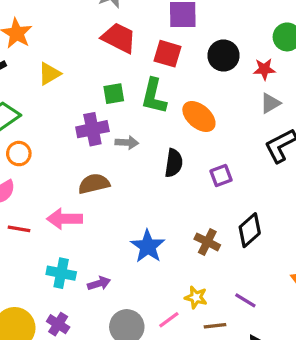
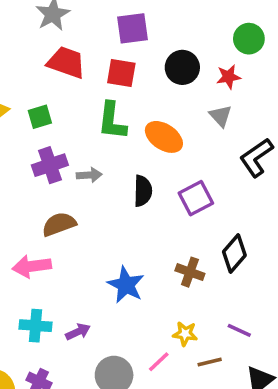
green square: (114, 94) -> (40, 117), moved
gray triangle: (270, 103) -> (220, 116), moved, turned -35
purple square: (221, 176) -> (196, 198), size x1.4

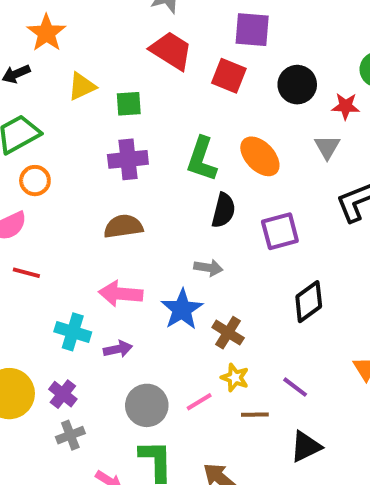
green L-shape: (112, 121) -> (202, 159), moved
gray arrow: (89, 175) -> (208, 268), moved
pink arrow: (32, 266) -> (121, 294), moved
brown cross: (190, 272) -> (228, 333), moved

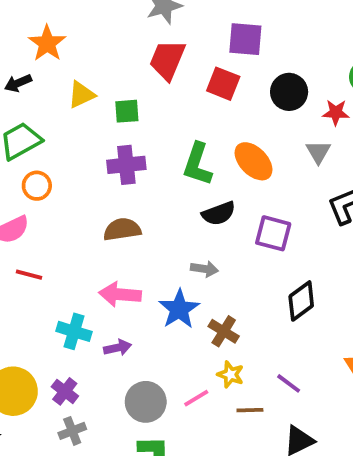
red trapezoid: (171, 51) -> (167, 60), turned -99
black semicircle: (223, 210) -> (219, 214), turned 56
purple square: (280, 231) -> (273, 233), turned 30

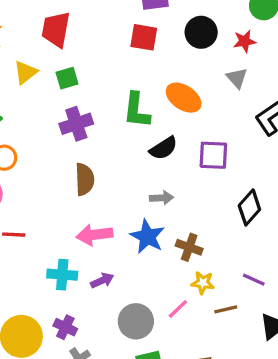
red trapezoid: (167, 60) -> (56, 29), moved
brown semicircle: (122, 229) -> (85, 179), turned 108

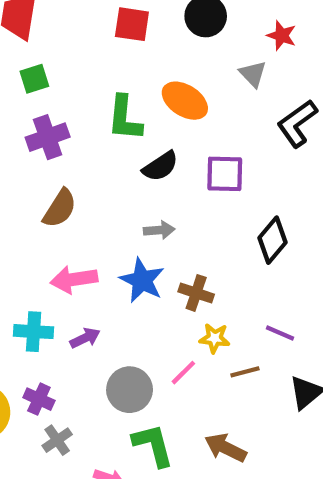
red star: (245, 41) -> (282, 35), moved, turned 30
brown semicircle: (85, 179) -> (60, 208), turned 36

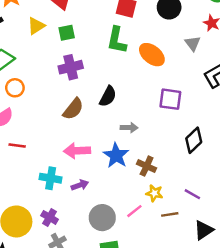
green L-shape: (125, 118) -> (117, 40), moved
black semicircle: (160, 166) -> (108, 96), moved, turned -35

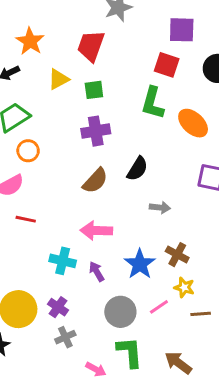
blue star: (116, 155) -> (140, 264), moved
purple arrow: (80, 185) -> (97, 271), turned -105

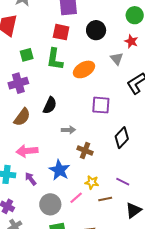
green square: (94, 90) -> (27, 55), moved
orange ellipse: (193, 123) -> (84, 69), turned -65
brown cross: (177, 255) -> (85, 150), moved

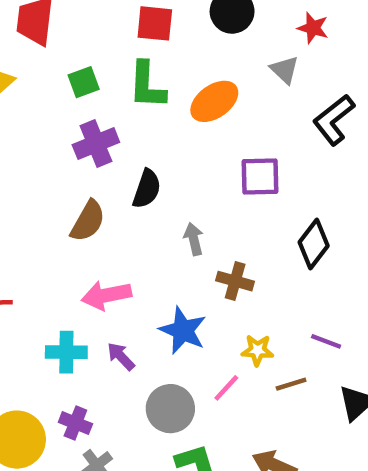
purple cross: (18, 83) -> (96, 144), moved
gray arrow: (68, 130) -> (194, 239), turned -96

